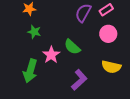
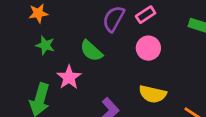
green semicircle: (72, 47) -> (91, 51), moved

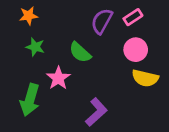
yellow semicircle: (153, 94) -> (145, 78), moved

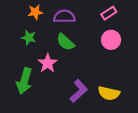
orange star: (29, 16) -> (35, 12), moved
purple semicircle: (102, 21) -> (64, 16), moved, turned 60
yellow semicircle: (145, 78) -> (109, 93), moved

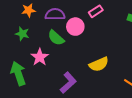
pink circle: (111, 40) -> (75, 27), moved
green arrow: (24, 81) -> (18, 73), turned 145
yellow semicircle: (109, 93) -> (99, 64), moved, turned -36

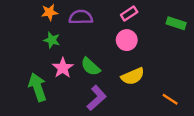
pink circle: (75, 27) -> (127, 40), moved
green star: (22, 34) -> (52, 40), moved
green semicircle: (56, 38) -> (90, 67), moved

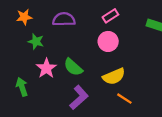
orange star: (49, 12) -> (24, 17), moved
green arrow: (37, 87) -> (22, 87), size x0.7
orange line: (170, 99) -> (124, 99), moved

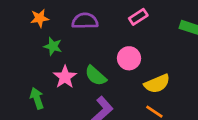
pink circle: (108, 41) -> (129, 58), moved
yellow semicircle: (114, 76) -> (157, 84), moved

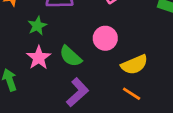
green star: (53, 46) -> (37, 26), moved, turned 30

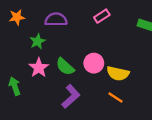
pink circle: (105, 38) -> (94, 63), moved
yellow semicircle: (134, 65) -> (118, 73), turned 35

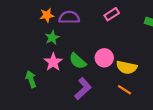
orange star: (17, 17) -> (47, 15), moved

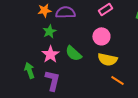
pink circle: (104, 58) -> (101, 36), moved
yellow semicircle: (127, 67) -> (107, 59), moved
purple L-shape: (83, 89) -> (52, 80), moved, turned -35

